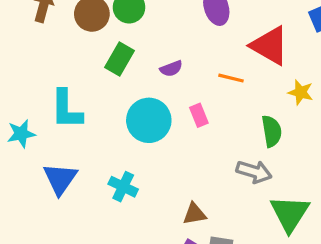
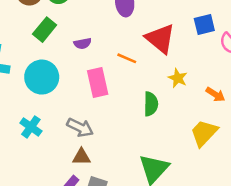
pink rectangle: (199, 115) -> (98, 83), size x1.6
cyan circle: (149, 120) -> (42, 77), moved
gray arrow: (254, 172) -> (80, 128), moved

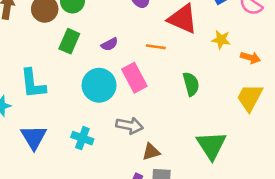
cyan circle: (42, 77) -> (99, 85), moved
yellow star: (178, 78) -> (221, 40), moved
brown triangle: (81, 157) -> (151, 152), moved

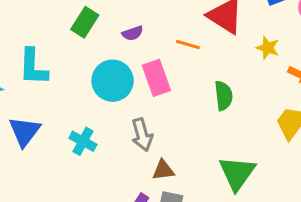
gray arrow: (130, 126) -> (142, 135), turned 55

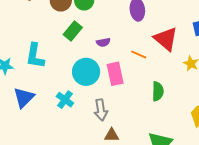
cyan cross: (83, 141) -> (65, 100), moved

